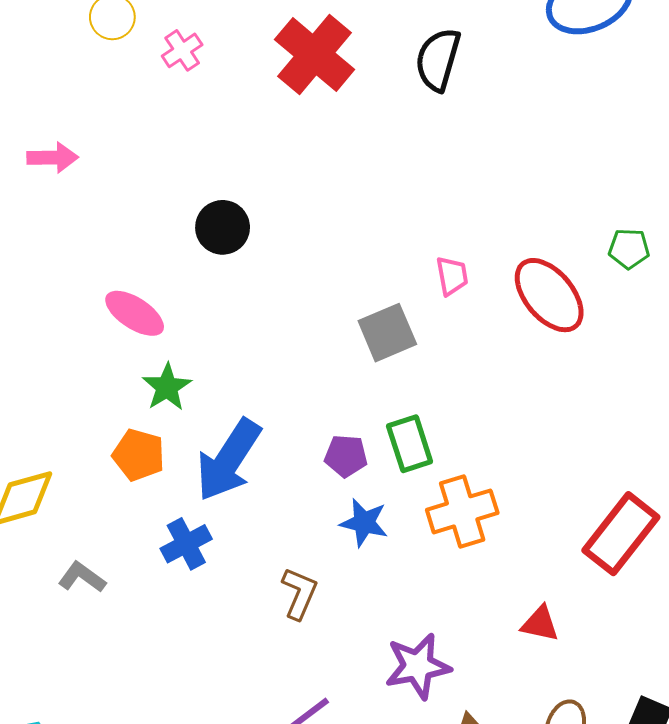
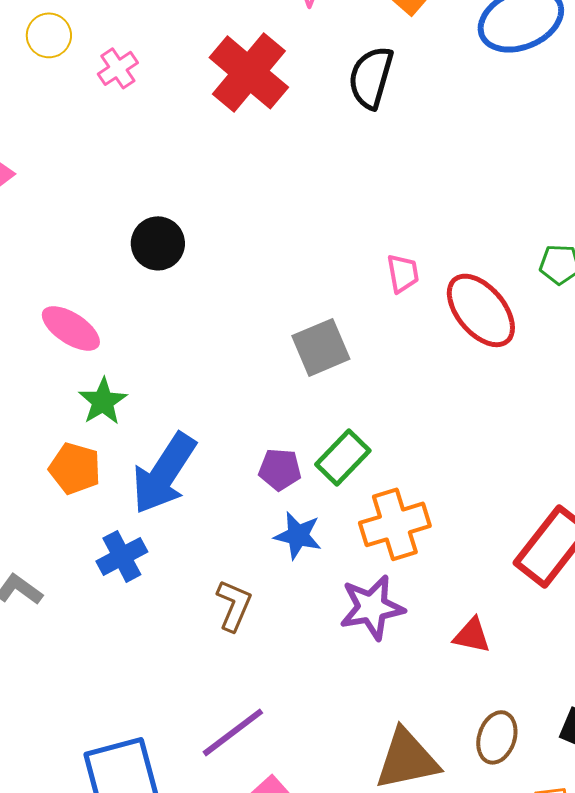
pink trapezoid: (452, 276) -> (403, 273), moved
green rectangle: (410, 444) -> (343, 457), turned 62
purple star: (418, 666) -> (372, 607), moved

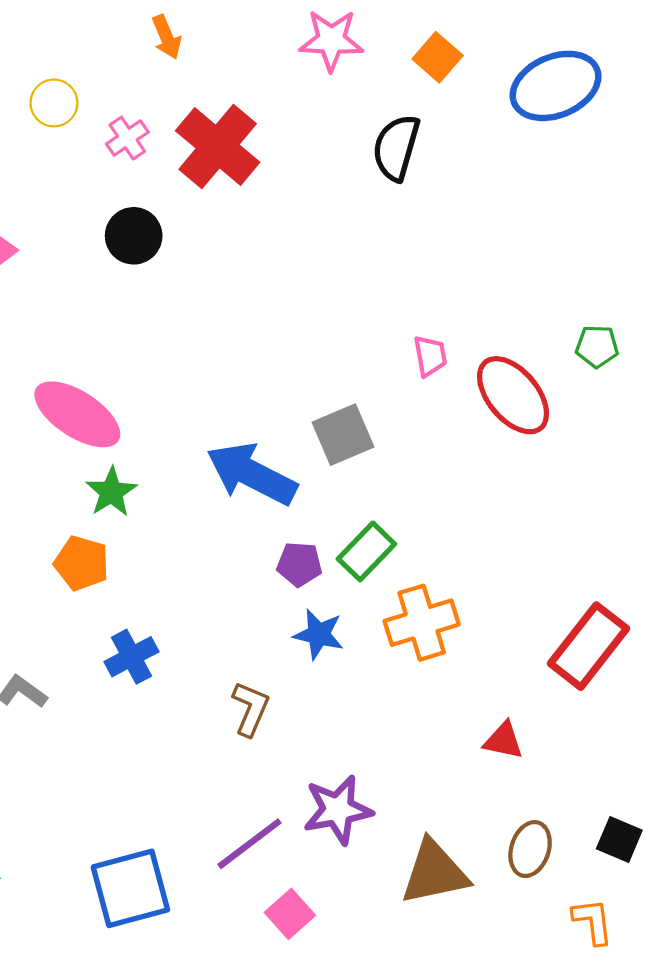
red cross: (249, 72) -> (218, 147), moved
black circle: (158, 243) -> (134, 236), moved
pink ellipse: (71, 328) -> (77, 414), size x1.4
blue arrow: (164, 473) -> (252, 474), moved, turned 84
purple star: (372, 607) -> (338, 810), moved

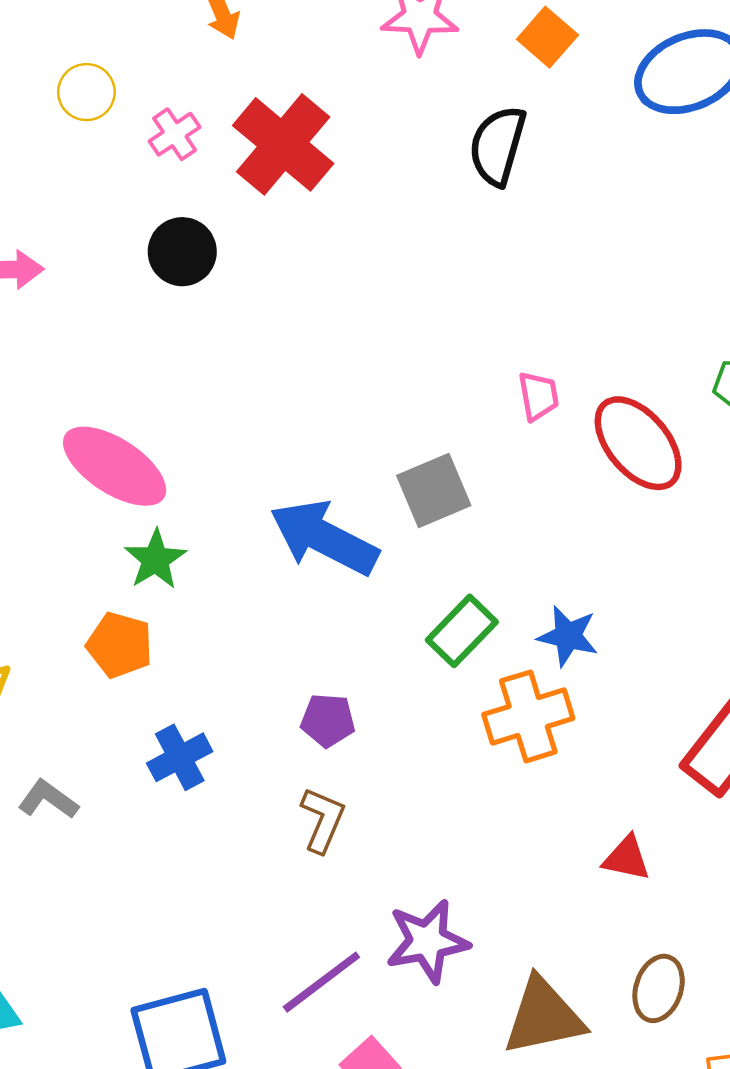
purple pentagon: (299, 564) -> (328, 720), moved
blue star: (319, 634) -> (568, 636), moved

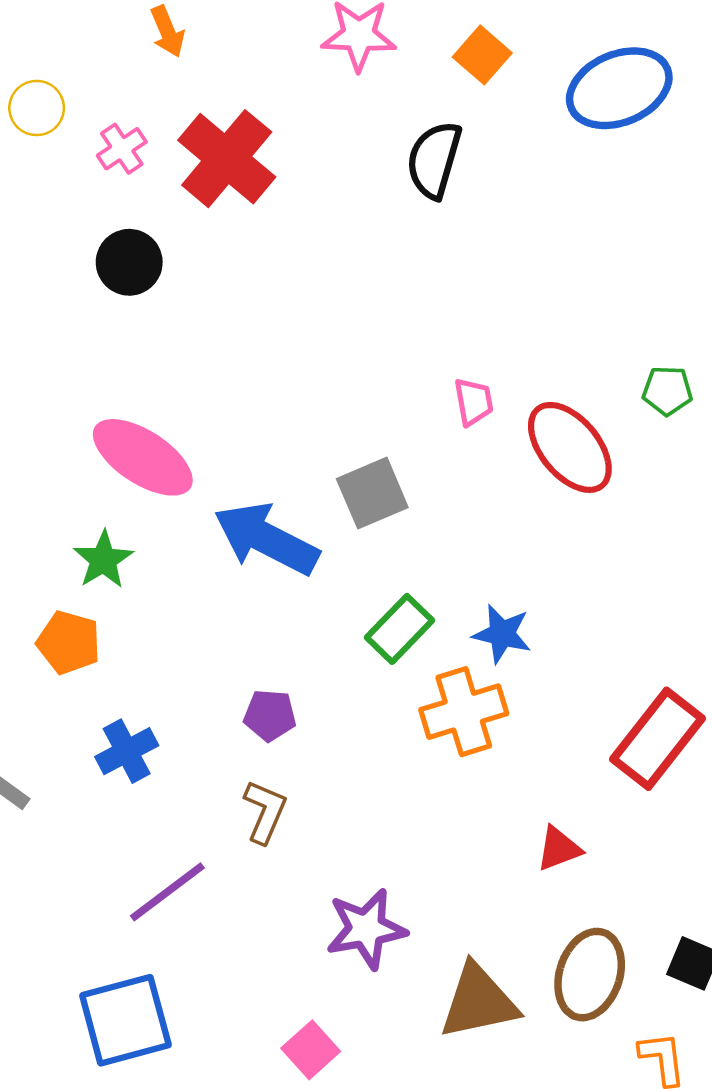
pink ellipse: (115, 466) -> (143, 457), moved
red triangle: (627, 858) -> (559, 849), turned -33
purple line: (321, 982) -> (167, 892), moved
brown ellipse: (659, 988) -> (590, 975), size x1.4

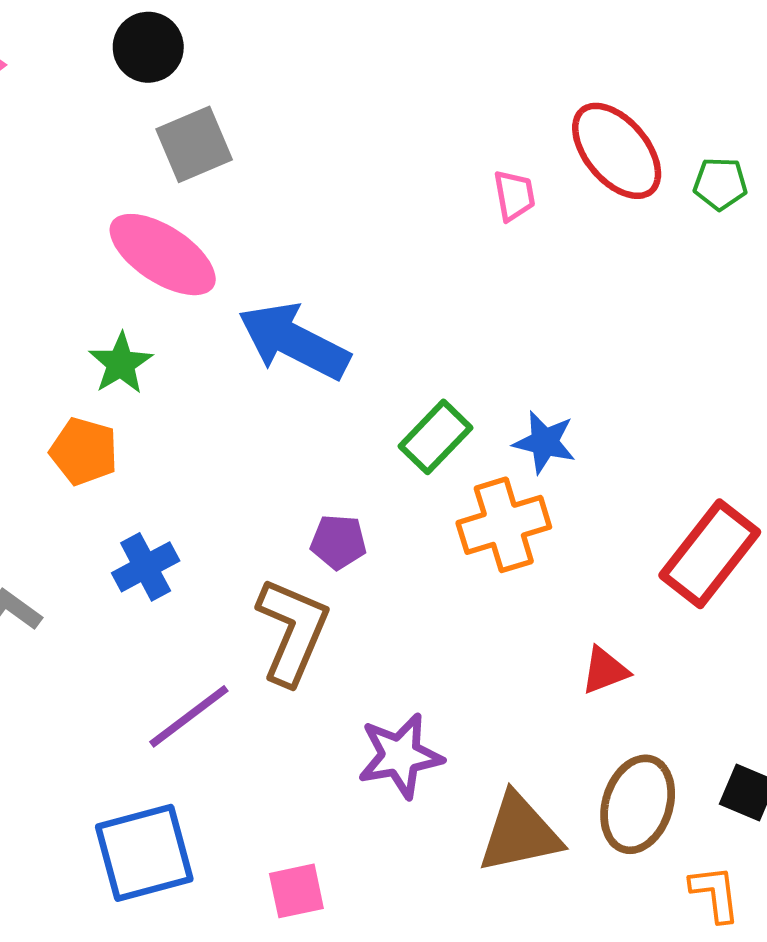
red ellipse: (570, 447) -> (617, 151), moved
gray square: (372, 493) -> (194, 144), moved
purple pentagon: (270, 715) -> (338, 542), moved
brown L-shape: (265, 812) -> (293, 631), size x1.6
pink square: (311, 1050) -> (296, 891), moved, turned 30

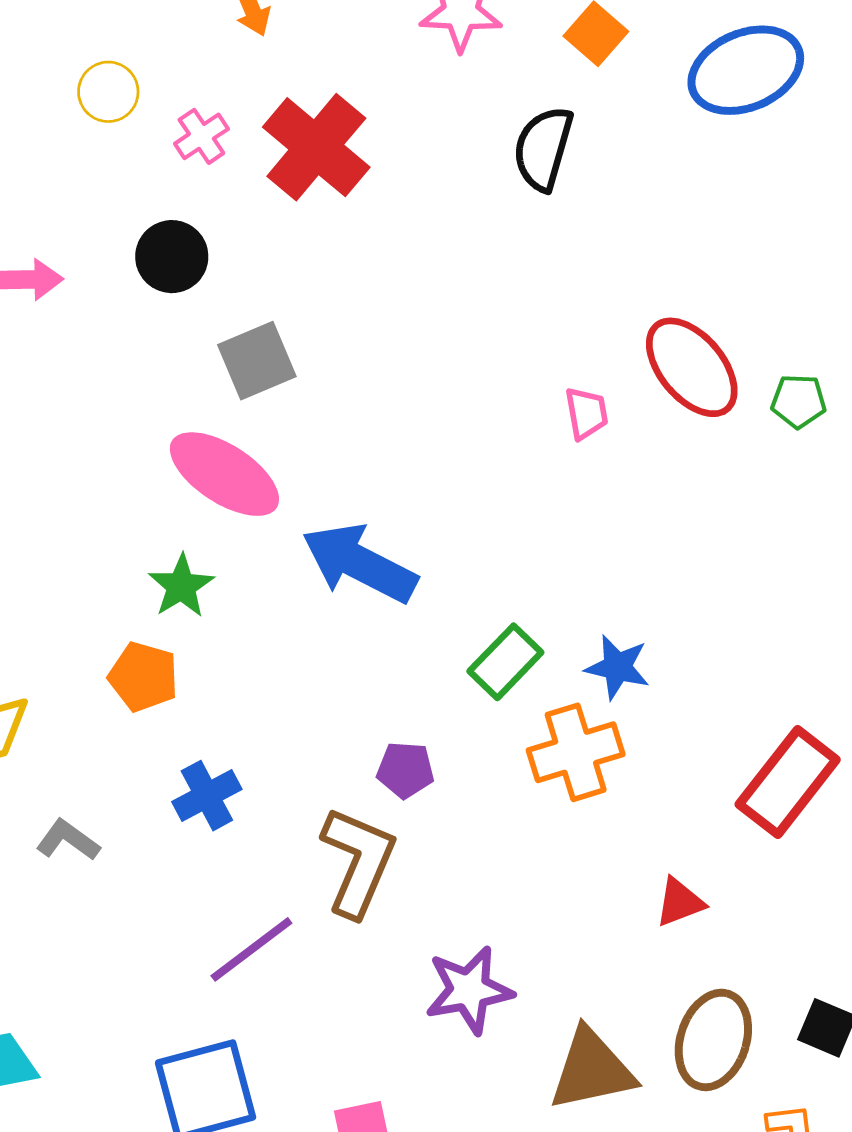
black circle: (148, 47) -> (172, 257), moved

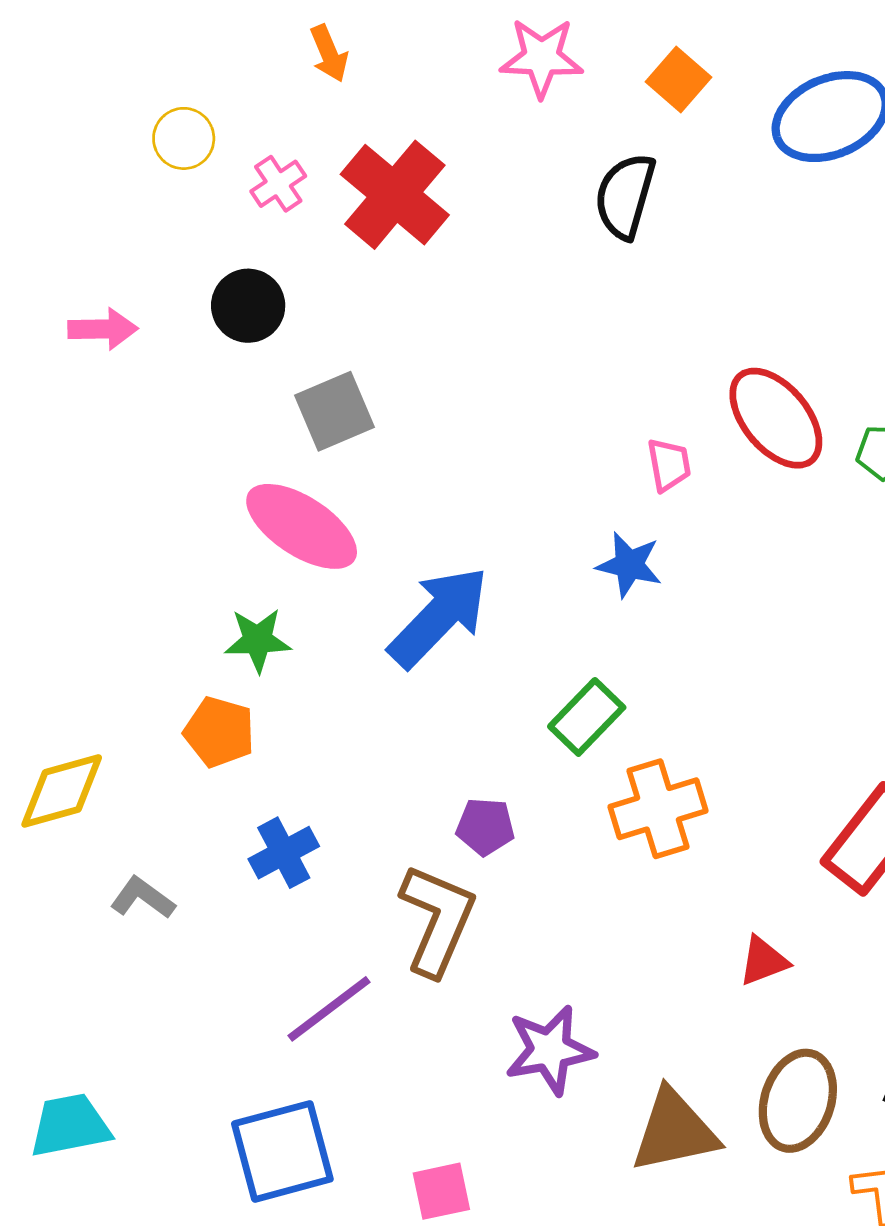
blue arrow: (360, 563) -> (439, 617), turned 107
green star: (181, 586) -> (258, 640), turned 30
blue star: (618, 667) -> (629, 565), moved

